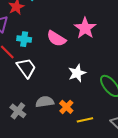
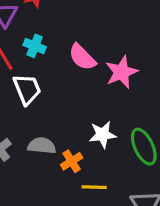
pink star: (85, 28) -> (121, 72), moved
white star: (77, 73) -> (103, 135), moved

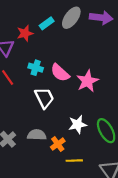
cyan cross: (35, 46) -> (36, 68), moved
white trapezoid: (27, 89) -> (44, 98), moved

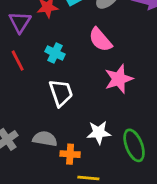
pink semicircle: (60, 73) -> (100, 40), moved
orange cross: (58, 144) -> (70, 154), turned 32

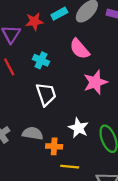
white star: (99, 133) -> (78, 128), turned 30

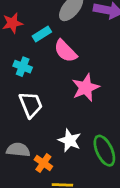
cyan rectangle: (59, 14) -> (42, 34), moved
orange cross: (54, 146) -> (43, 163), turned 35

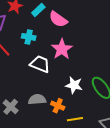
pink star: (86, 88) -> (62, 49), moved
white trapezoid: (31, 105) -> (40, 64), turned -35

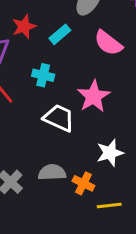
pink semicircle: (58, 19) -> (108, 43), moved
white star: (74, 85) -> (110, 153), turned -30

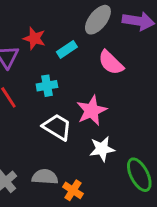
red star: (24, 27) -> (34, 38), turned 30
cyan cross: (43, 75) -> (47, 86), turned -30
white star: (110, 153) -> (102, 149), moved

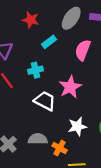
red star: (34, 38) -> (31, 20), moved
pink semicircle: (111, 63) -> (83, 50), turned 70
white star: (102, 149) -> (77, 126), moved

